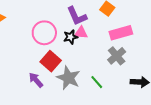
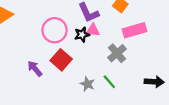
gray cross: (117, 56) -> (117, 53), moved
gray star: (68, 78) -> (87, 84), moved, size x0.6
purple arrow: (36, 80) -> (35, 69), moved

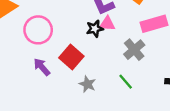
pink circle: (55, 30) -> (38, 30), moved
gray star: (87, 84) -> (87, 84), moved

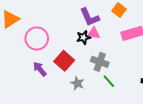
gray cross: (134, 50) -> (100, 62), moved, turned -30

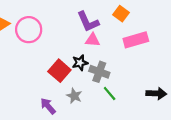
black star: (83, 37) -> (80, 63), moved
pink circle: (37, 38) -> (29, 30), moved
purple arrow: (40, 69) -> (48, 106), moved

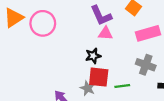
red square: (59, 71) -> (99, 77), moved, turned -35
gray cross: (99, 72) -> (146, 65), moved
green line: (110, 94) -> (122, 86), turned -56

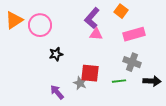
purple L-shape: (101, 16) -> (92, 18), turned 65
black star: (93, 56) -> (56, 54), moved
green line: (122, 86) -> (119, 81), moved

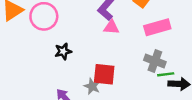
green line: (119, 81) -> (166, 74), moved

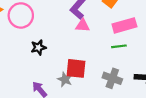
gray cross: (155, 61) -> (112, 78), moved
green line: (166, 74) -> (119, 46), moved

